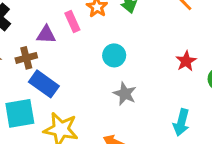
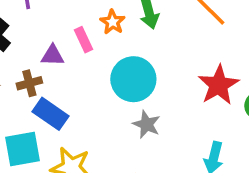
cyan circle: (114, 55) -> (133, 79), size x1.6
red star: (186, 61) -> (219, 85), size x1.6

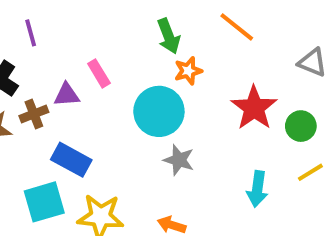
orange star: (113, 22) -> (188, 71), moved, turned 30
brown cross: (29, 83) -> (34, 114), moved

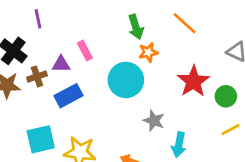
blue rectangle: (71, 160) -> (68, 96), moved, turned -60
gray star: (179, 160) -> (154, 121), moved
cyan arrow: (257, 189) -> (179, 145), moved

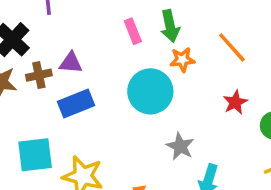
orange line: (185, 23) -> (232, 47), moved
pink rectangle: (85, 50) -> (133, 31), moved
red star: (193, 81) -> (235, 102), size x0.6

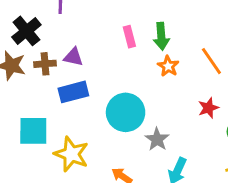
orange star: (182, 60) -> (168, 66), turned 30
cyan circle: (150, 91) -> (126, 112), moved

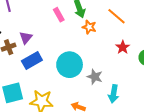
purple triangle: (73, 57) -> (26, 38), turned -48

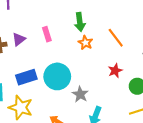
pink rectangle: (59, 15) -> (47, 34), moved
blue rectangle: (32, 60) -> (26, 77), moved

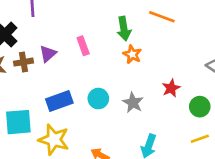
orange line: (116, 38) -> (162, 17), moved, turned -30
cyan circle: (57, 76) -> (98, 99), size x0.6
gray star: (80, 94) -> (133, 103), moved

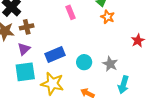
purple triangle: (48, 54) -> (24, 49), moved
cyan circle: (98, 99) -> (84, 62), moved
gray star: (133, 103) -> (110, 64), moved

